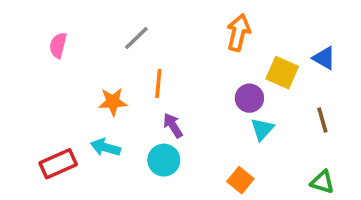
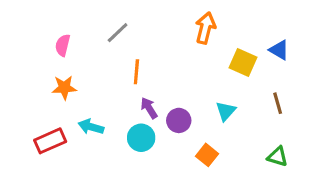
pink semicircle: (58, 45) -> (63, 45), moved
purple circle: (249, 98) -> (179, 120), moved
orange star: (113, 102) -> (64, 88), moved

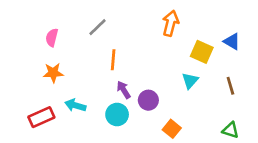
cyan triangle: (226, 111) -> (190, 81), moved

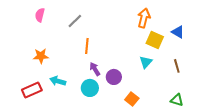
orange arrow: (171, 23) -> (144, 18), moved
pink semicircle: (52, 38) -> (40, 15), moved

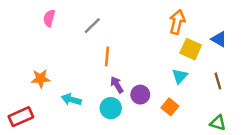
orange star: (41, 56) -> (41, 79), moved
red rectangle: (32, 90) -> (21, 117), moved
orange square: (132, 99) -> (170, 107), moved

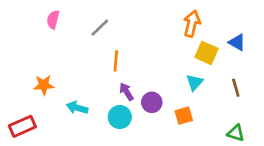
orange square: (170, 107) -> (184, 116), turned 35

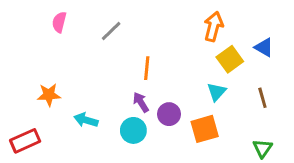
yellow square: (206, 53) -> (230, 59), turned 30
orange line: (116, 61) -> (147, 68), moved
orange square: (184, 116) -> (205, 129), size x1.4
green triangle: (236, 133) -> (262, 148), turned 48

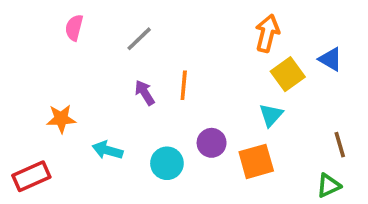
brown line: (262, 98) -> (340, 145), moved
purple arrow: (141, 102) -> (145, 93), moved
green triangle: (262, 148) -> (329, 186), turned 30

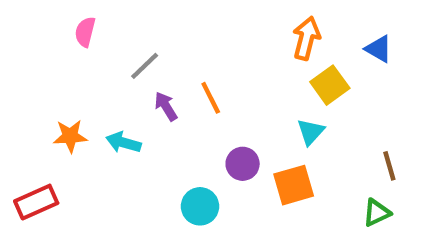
gray line: (139, 39) -> (145, 66), moved
blue triangle: (330, 59) -> (379, 49), moved
orange line: (184, 85) -> (211, 98), turned -32
cyan arrow: (108, 150) -> (123, 142), moved
cyan circle: (167, 163) -> (200, 206), moved

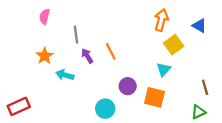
gray line: (145, 66) -> (76, 35), turned -54
orange star: (70, 136) -> (45, 56), moved, turned -30
orange square: (294, 185) -> (155, 97), turned 30

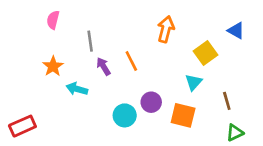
orange arrow: (161, 20) -> (166, 29), moved
brown line: (205, 87) -> (227, 101), moved
cyan circle: (105, 109) -> (125, 115), moved

